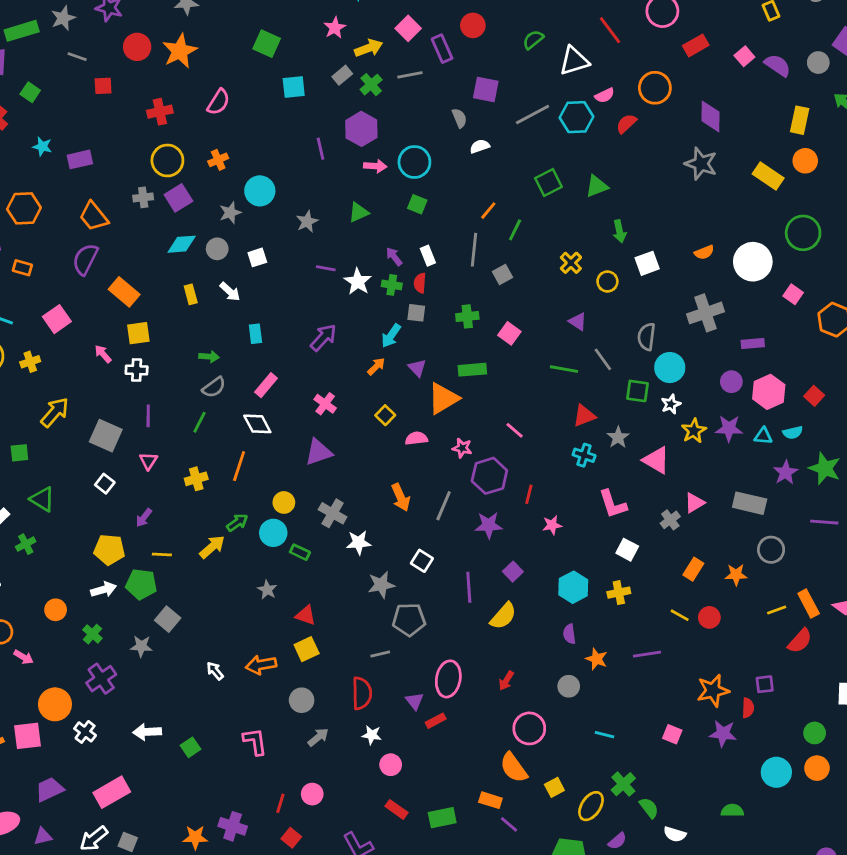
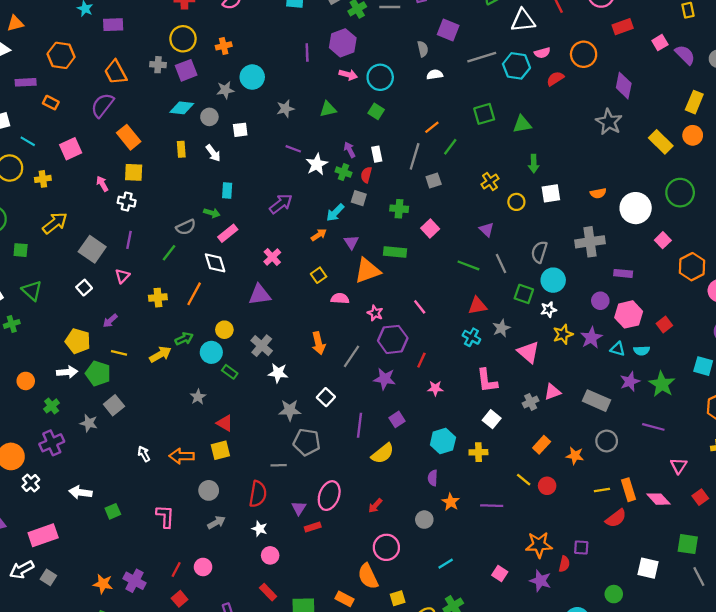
green arrow: (209, 357) -> (212, 213), moved
purple star: (729, 428) -> (591, 338), turned 30
cyan line: (604, 735) -> (446, 564), turned -56

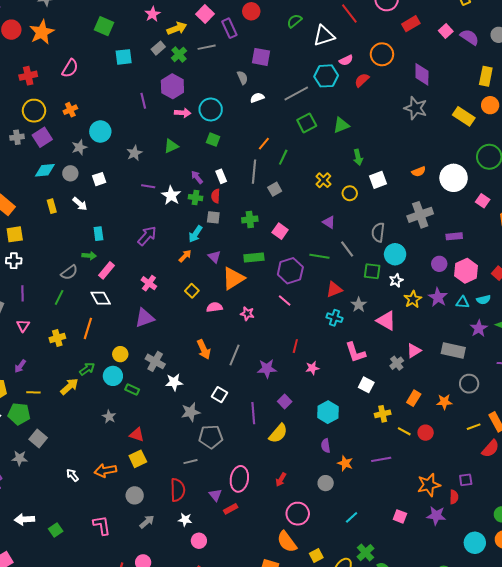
gray line: (482, 57) -> (296, 94), moved
purple hexagon: (393, 339) -> (290, 271), moved
yellow cross: (478, 452) -> (383, 414), moved

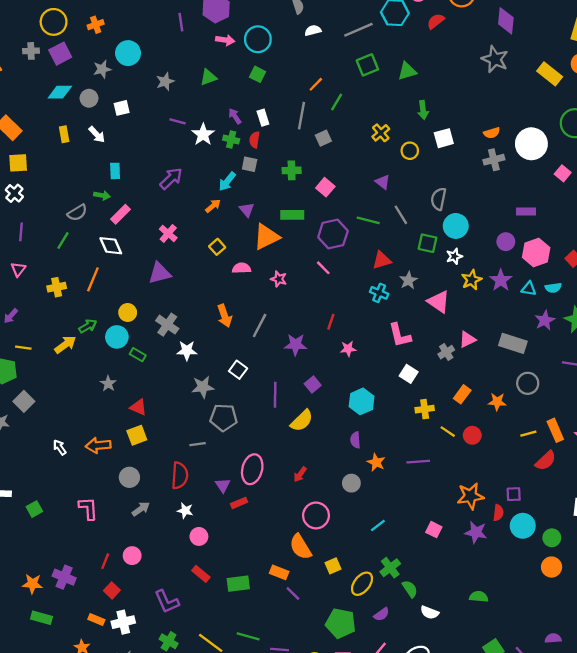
gray cross: (420, 215) -> (494, 160), moved, size x0.7
white cross: (14, 261) -> (14, 193), turned 35
cyan circle: (475, 543) -> (523, 526), moved

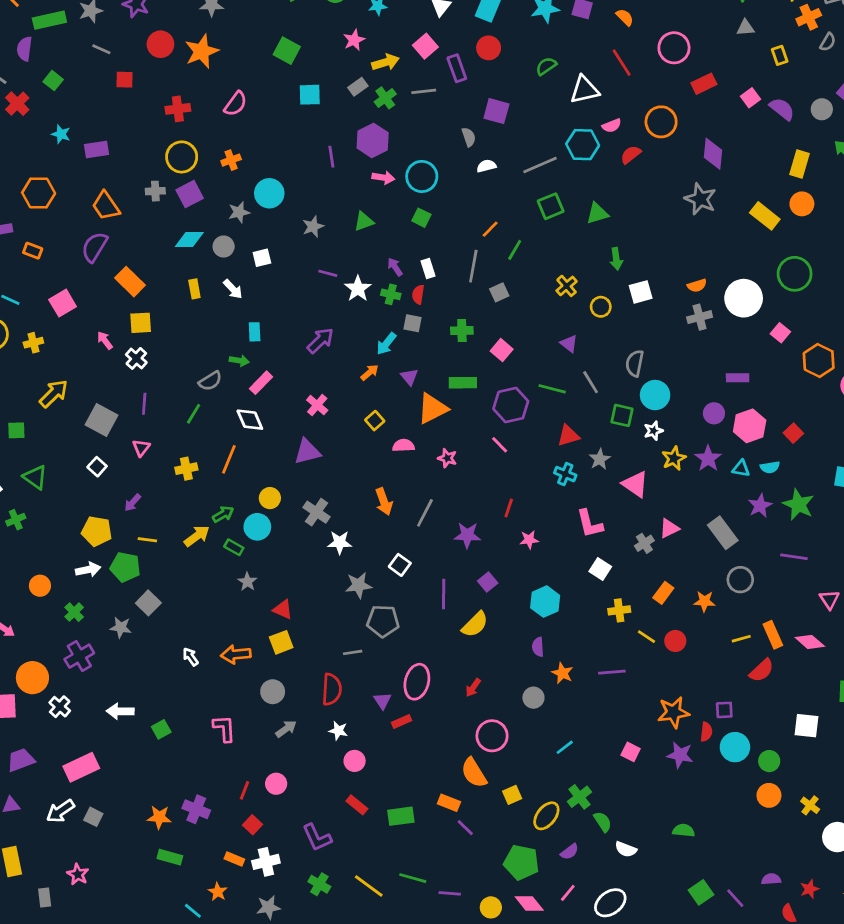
gray rectangle: (513, 343) -> (723, 533), turned 36
green rectangle: (138, 355) -> (234, 547), moved

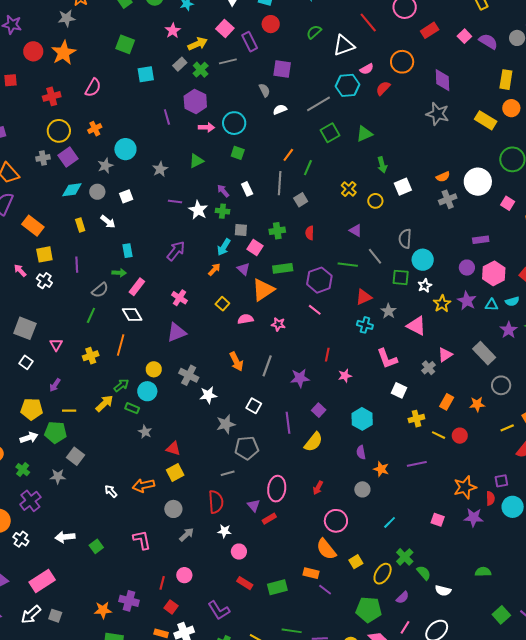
red semicircle: (418, 295) -> (310, 233), moved
pink square: (502, 350) -> (255, 247), moved
purple line: (144, 404) -> (77, 265), moved

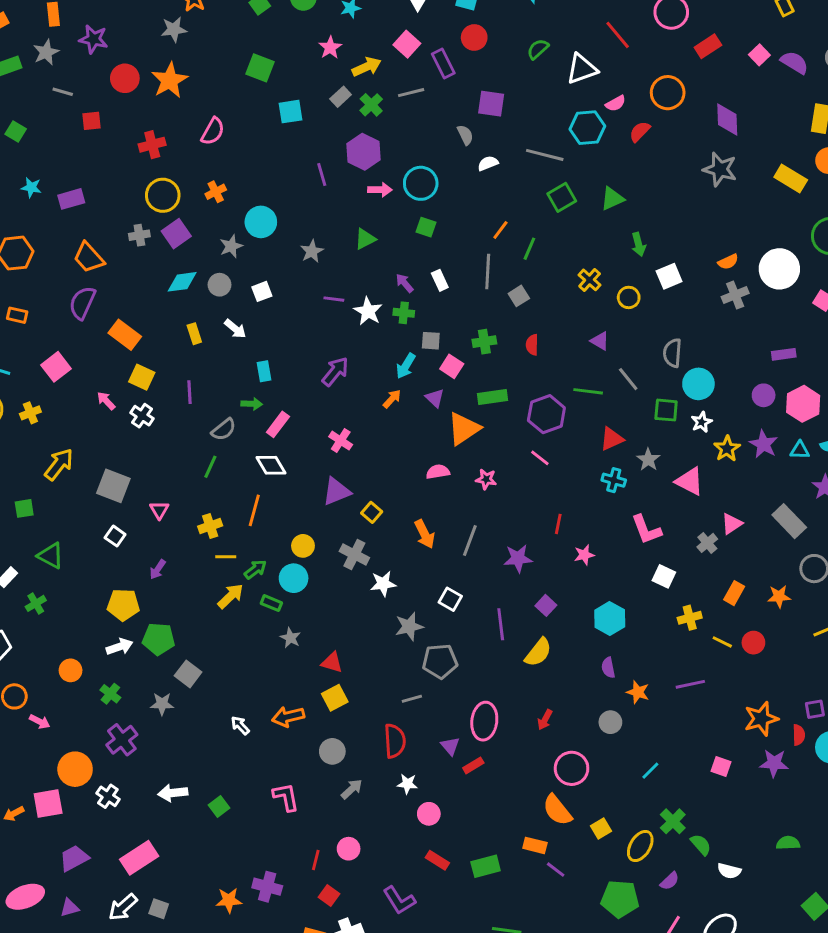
gray line: (318, 104) -> (545, 155), turned 45
yellow square: (44, 254) -> (142, 377), turned 36
yellow square: (222, 304) -> (372, 512), moved
yellow line: (69, 411) -> (226, 557), moved

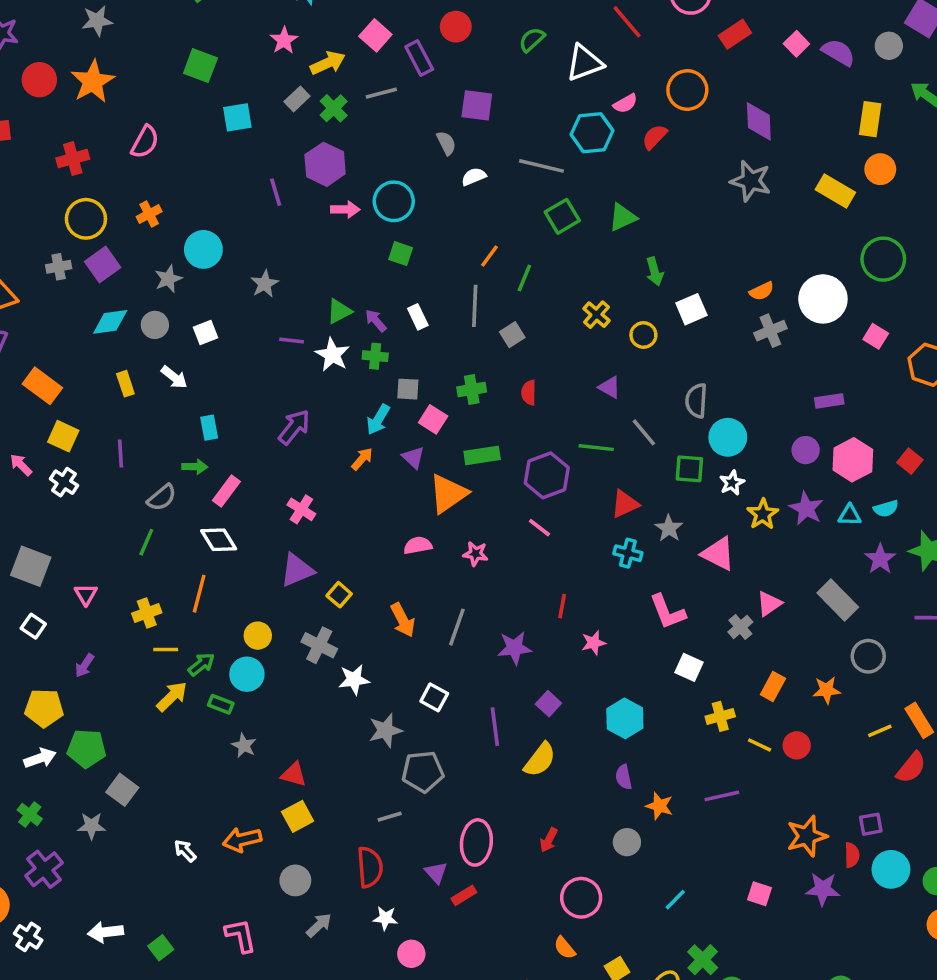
green triangle: (365, 239) -> (339, 311), moved
orange semicircle: (557, 810) -> (565, 948), size x0.6

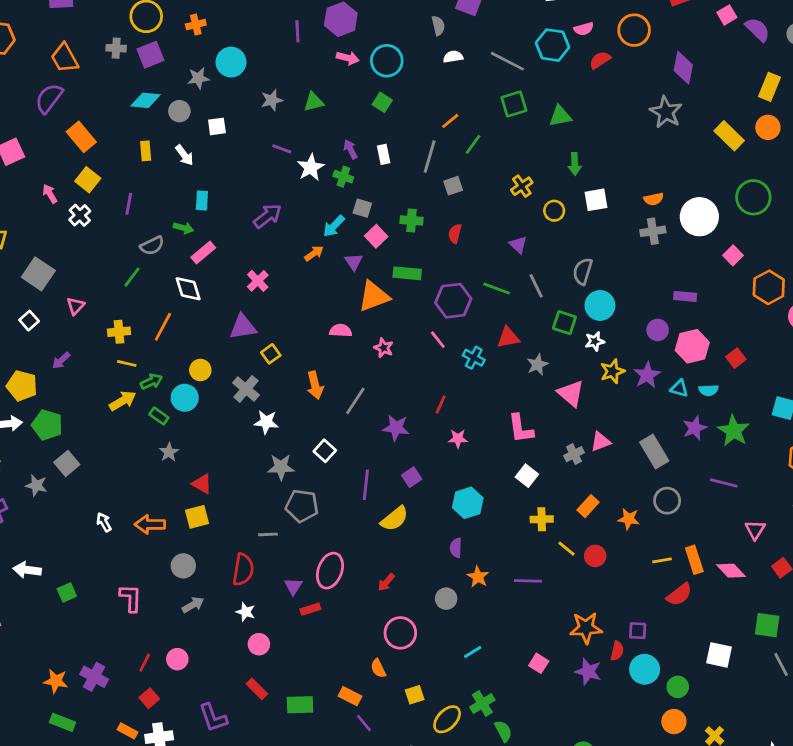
green triangle: (339, 311) -> (314, 102), moved
cyan cross: (628, 553) -> (474, 358), moved

